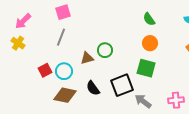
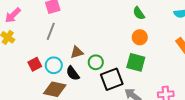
green circle: (105, 50) -> (96, 62), moved
black semicircle: (93, 88) -> (73, 73), moved

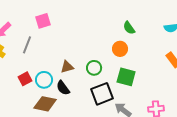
gray line: (51, 31) -> (27, 45), moved
orange circle: (140, 37) -> (120, 49), moved
green circle: (96, 62) -> (94, 68), moved

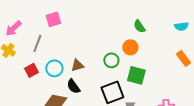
green circle: (94, 68) -> (111, 60), moved
red square: (25, 79) -> (31, 70), moved
cyan circle: (44, 80) -> (54, 68), moved

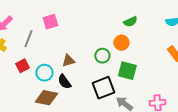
pink square: (53, 19) -> (50, 22), moved
green semicircle: (139, 26) -> (130, 22), turned -80
cyan circle: (54, 68) -> (44, 73), moved

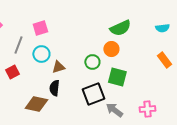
green semicircle: (130, 22) -> (120, 28), size x1.5
cyan circle: (44, 73) -> (41, 54), moved
black semicircle: (64, 82) -> (54, 88), turned 42

